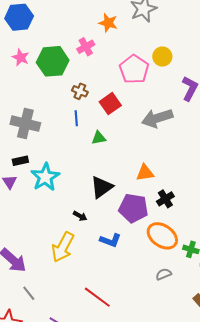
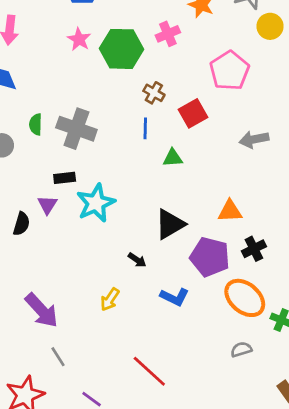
yellow circle: (162, 57) -> (270, 26), moved
gray arrow: (157, 118) -> (254, 139), size x0.7
yellow arrow: (63, 247) -> (110, 299), size x0.6

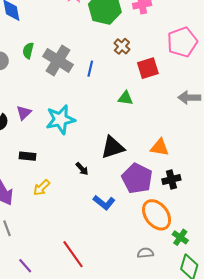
blue line: (145, 128) -> (90, 69), moved
black rectangle: (65, 178) -> (28, 156), moved
yellow arrow: (110, 299) -> (41, 188), moved

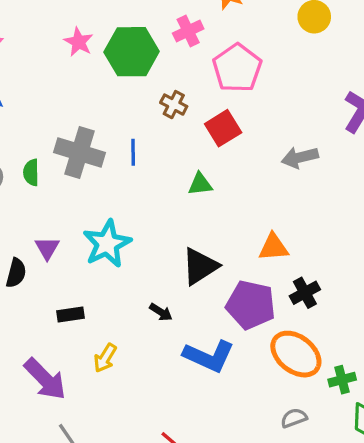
pink pentagon: (182, 42) -> (237, 68), moved
green semicircle: (28, 51) -> (31, 172), moved
blue L-shape: (104, 203) -> (209, 356), size x1.4
green cross: (180, 237) -> (342, 380), turned -35

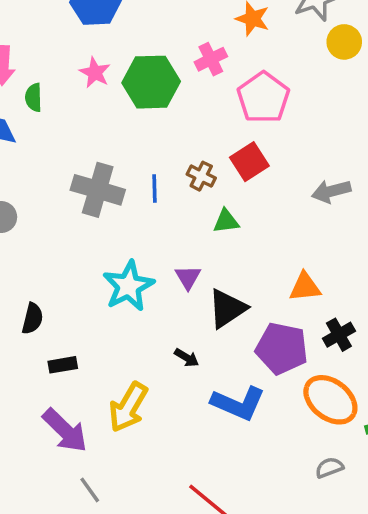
brown cross: (174, 105) -> (201, 176), moved
green semicircle: (31, 172) -> (34, 97), moved
purple triangle: (47, 248) -> (188, 277), moved
black rectangle: (71, 314) -> (63, 365), moved
yellow arrow: (105, 358) -> (128, 407), size x1.6

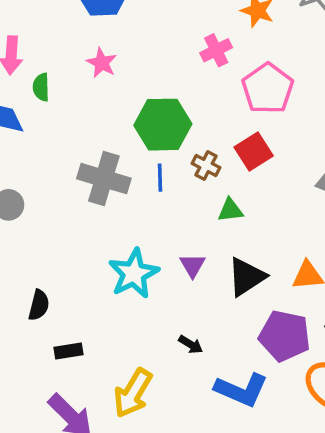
green hexagon: (151, 82) -> (163, 125), moved
black triangle: (227, 308) -> (246, 277), moved

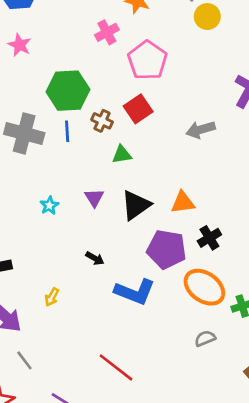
cyan star: (134, 274) -> (49, 205), size x0.5
yellow arrow: (133, 393) -> (52, 297), size x0.5

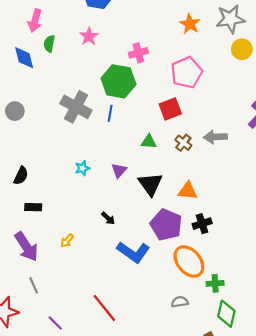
pink cross: (107, 32) -> (138, 53), moved
brown cross: (102, 121) -> (183, 143), moved
black triangle: (136, 205) -> (150, 184), turned -44

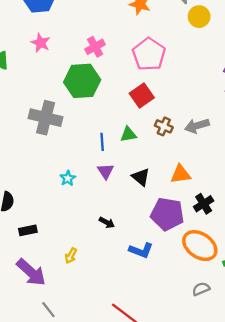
blue line: (110, 113) -> (102, 142), moved
gray arrow: (215, 137) -> (197, 126), moved
black triangle: (150, 184) -> (141, 177), size x0.7
blue L-shape: (133, 252) -> (141, 250), size x0.7

